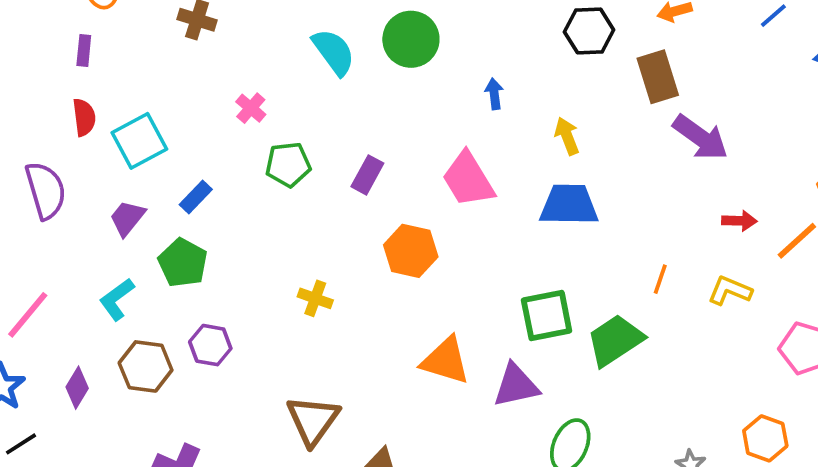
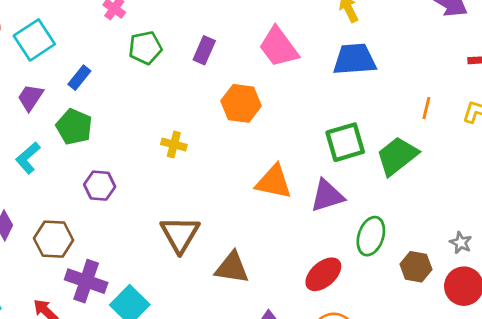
brown hexagon: (146, 366) -> (54, 239), moved

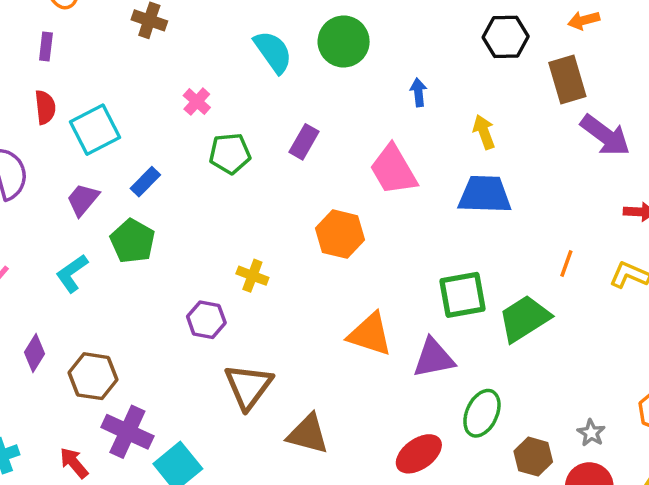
purple rectangle: (204, 50) -> (304, 142), moved
purple hexagon: (100, 186) -> (206, 320), moved

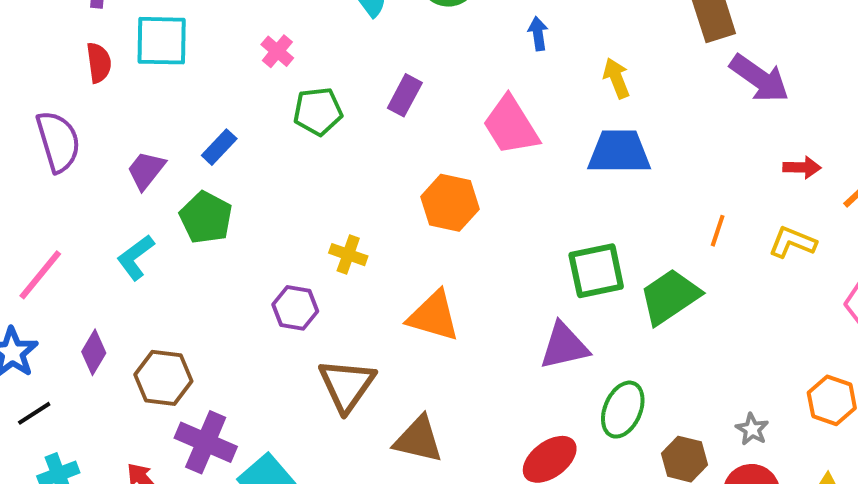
cyan square: (95, 130) -> (162, 41), moved, turned 30
orange triangle: (370, 334) -> (434, 316), moved

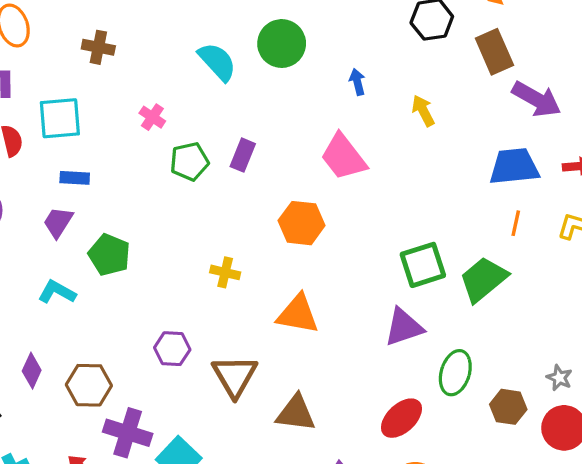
purple rectangle: (405, 95) -> (243, 155), moved
blue rectangle: (219, 147) -> (75, 178), moved, turned 56
blue trapezoid: (619, 152) -> (514, 166), moved
cyan L-shape: (136, 257) -> (57, 292), turned 72
purple hexagon: (295, 308) -> (172, 349), moved

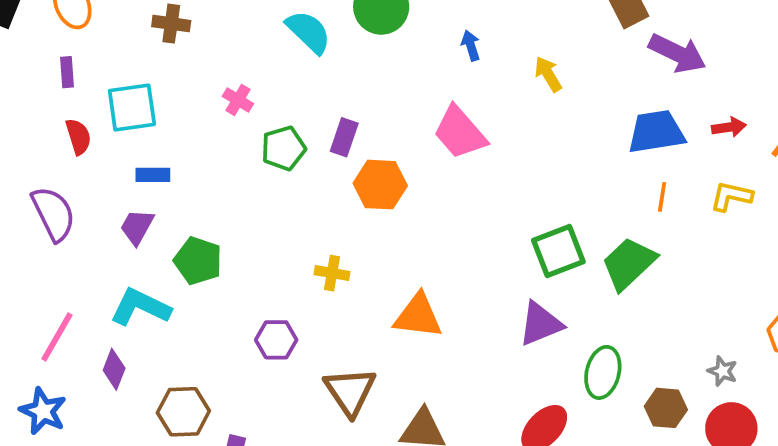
orange hexagon: (302, 223) -> (380, 185), moved
cyan L-shape: (57, 292) -> (140, 307), size x1.4
purple hexagon: (172, 349) -> (276, 340), moved
purple diamond: (32, 371) -> (114, 369), moved

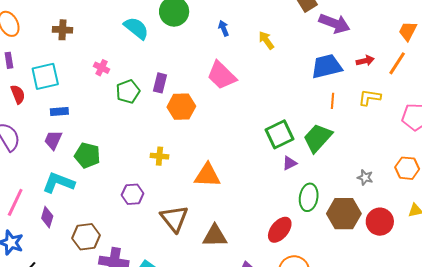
purple triangle: (540, 324) -> (290, 163), moved, size x0.6
gray star: (723, 371) -> (365, 177), moved
brown hexagon: (666, 408) -> (344, 214), size x1.5

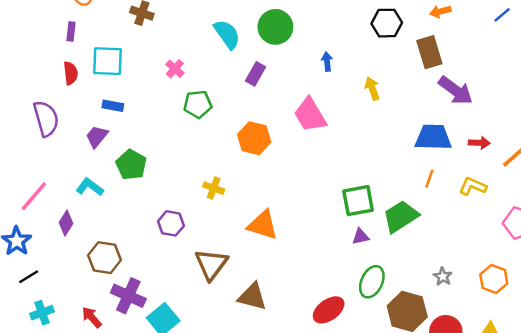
purple rectangle: (160, 83) -> (255, 74), moved
cyan L-shape: (58, 183) -> (90, 187), size x0.7

